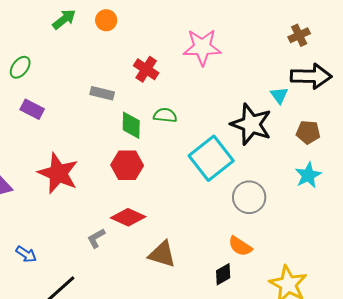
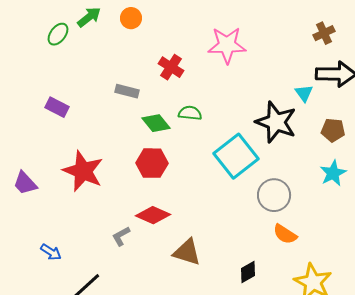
green ellipse: (20, 67) -> (58, 34), moved
green diamond: (131, 125) -> (156, 123), turned -40
orange semicircle: (240, 246) -> (285, 234), moved

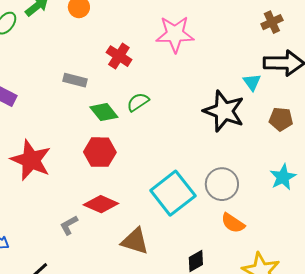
green semicircle: (190, 113) -> (138, 102), turned -40
cyan square: (236, 156) -> (173, 193), moved
cyan star: (333, 173) -> (283, 177), moved

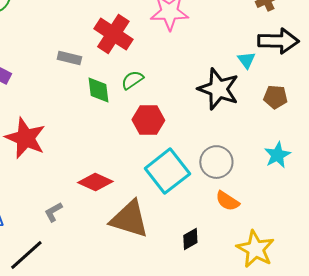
red cross: (119, 56) -> (113, 34), size x1.5
green diamond: (104, 112) -> (98, 90), turned 32
red hexagon: (100, 152) -> (148, 120), moved
gray L-shape: (69, 225) -> (53, 212), moved
brown triangle: (135, 241) -> (129, 219), size x1.4

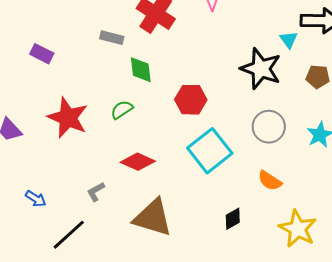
green semicircle: (132, 80) -> (122, 110), moved
gray circle: (216, 162) -> (269, 127), moved
brown triangle: (129, 219) -> (153, 218), moved

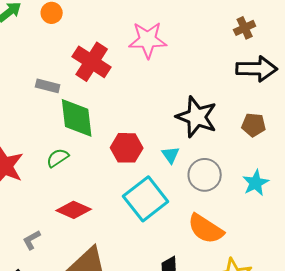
cyan triangle: (289, 40) -> (171, 155), moved
green diamond: (141, 70) -> (77, 118), size x1.5
orange semicircle: (270, 181) -> (206, 229), size x1.5

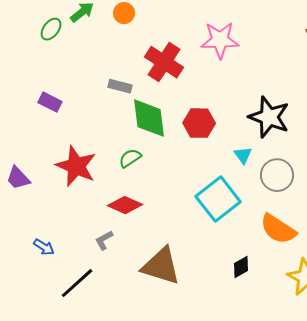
red hexagon: (127, 148) -> (199, 123), moved
red diamond: (74, 210) -> (125, 205), moved

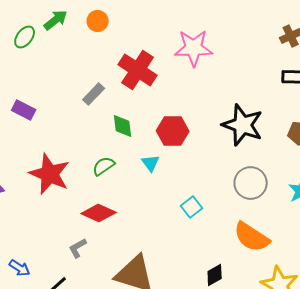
gray rectangle: (120, 86) -> (94, 94), turned -60
green diamond: (149, 118) -> (123, 126), size x0.6
cyan triangle: (243, 155) -> (151, 163), moved
cyan square: (218, 199) -> (192, 207), size x0.5
blue arrow: (44, 247) -> (20, 268), moved

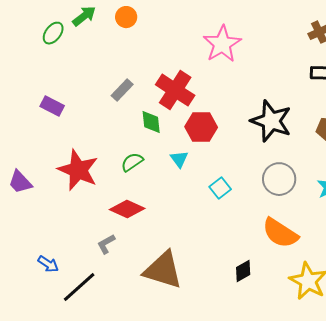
pink star: (194, 48) -> (222, 44), turned -30
red cross: (138, 70) -> (175, 90), moved
cyan square: (192, 207) -> (220, 188), moved

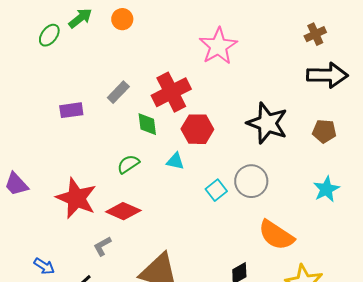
red cross: (175, 90) -> (171, 92), turned 30
purple rectangle: (52, 106) -> (71, 110), moved, turned -35
cyan triangle: (179, 159) -> (175, 161), turned -42
red star: (78, 170) -> (76, 198), moved
gray circle: (279, 179) -> (251, 181), moved

